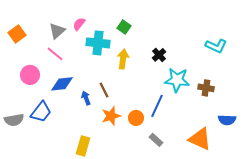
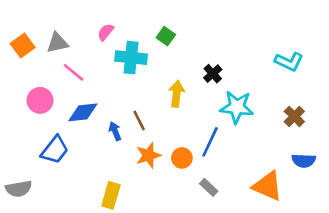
gray triangle: (57, 31) -> (57, 43), moved, turned 30
yellow arrow: (123, 59) -> (177, 94), moved
brown cross: (206, 88) -> (294, 116), moved, turned 35
gray semicircle: (14, 120) -> (19, 189), moved

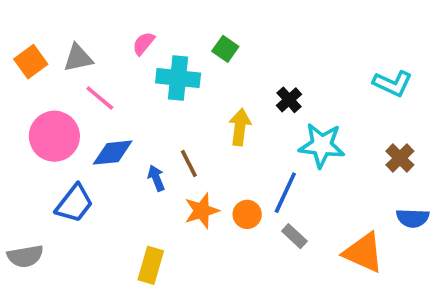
pink circle: (40, 100) -> (54, 136), size x1.4
gray rectangle: (209, 187) -> (294, 236), moved

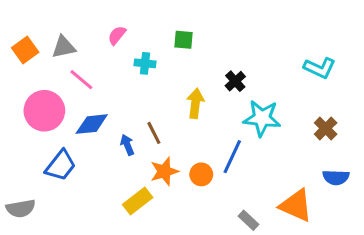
green square: (225, 49) -> (183, 40), turned -30
cyan cross: (178, 78) -> (145, 63), size x0.6
gray rectangle: (294, 236) -> (249, 220), moved
yellow rectangle: (151, 265) -> (138, 201), moved, turned 36

